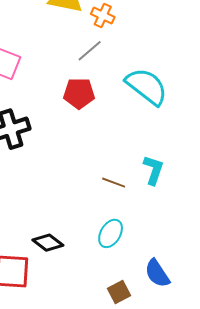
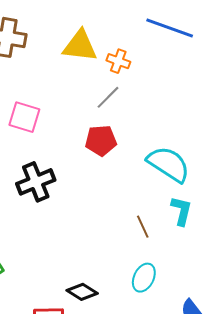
cyan semicircle: (147, 86) -> (168, 164), moved
brown line: (114, 183) -> (143, 227), turned 50

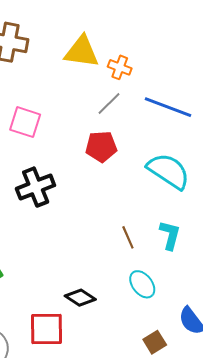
blue line: (170, 28) -> (168, 107), moved
cyan L-shape: (181, 211) -> (170, 235), moved
brown line: (143, 227) -> (128, 237), moved
cyan ellipse: (144, 278) -> (142, 284), turned -64

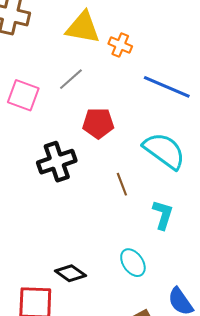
gray line: (109, 104) -> (71, 79), moved
black cross: (36, 187) -> (57, 162), moved
brown line: (128, 237) -> (122, 184), moved

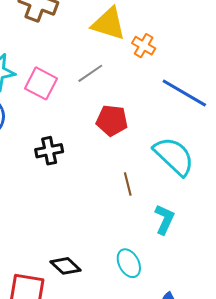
black cross: (57, 162) -> (49, 151), moved, size x0.7

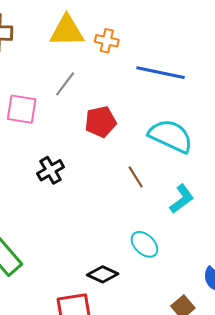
cyan L-shape: (164, 219) -> (182, 199), turned 48
cyan ellipse: (129, 263) -> (144, 244), moved

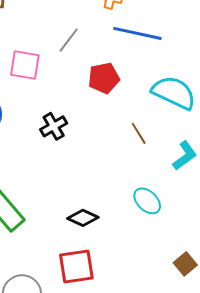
blue line: (161, 73) -> (137, 33), moved
black diamond: (103, 274) -> (83, 218), moved

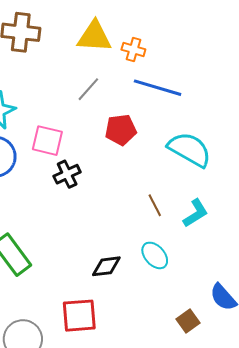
pink square: (25, 65) -> (47, 141), moved
brown line: (139, 133) -> (155, 205), moved
black diamond: (83, 218) -> (106, 266), moved, turned -36

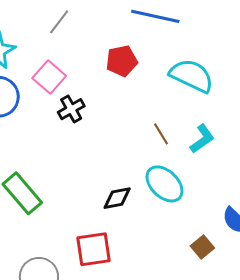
gray line: (88, 89) -> (59, 22), moved
pink square: (47, 141) -> (49, 77), turned 32
cyan ellipse: (155, 255) -> (164, 184), size x1.4

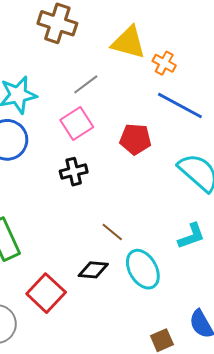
pink square: (49, 77) -> (77, 124), moved
brown line: (161, 134) -> (112, 232), moved, turned -35
red square: (93, 249) -> (46, 293), moved, turned 36

